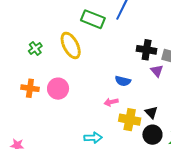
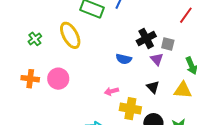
black cross: (147, 50) -> (146, 38), turned -36
blue semicircle: (123, 81) -> (124, 59), moved
black triangle: (151, 112) -> (153, 87), moved

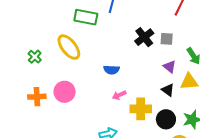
blue semicircle: (124, 59) -> (111, 70), moved
purple triangle: (157, 59) -> (169, 67), moved
black triangle: (153, 87) -> (168, 90), moved

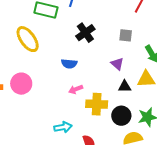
black cross: (144, 37) -> (85, 33), moved
purple triangle: (169, 67) -> (117, 64), moved
black triangle: (168, 90) -> (125, 86), turned -40

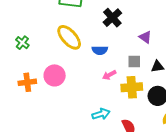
gray square: (126, 35) -> (134, 61), moved
yellow ellipse: (28, 39) -> (69, 37), moved
purple triangle: (117, 64) -> (145, 37), moved

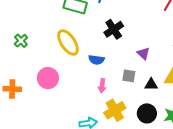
pink arrow: (109, 75) -> (102, 86), turned -64
orange cross: (27, 82) -> (12, 89), moved
yellow cross: (132, 87) -> (115, 110), moved, turned -35

